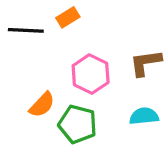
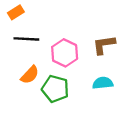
orange rectangle: (68, 17) -> (16, 12), moved
black line: (26, 30) -> (26, 39), moved

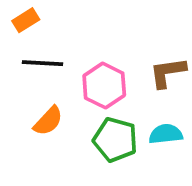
green pentagon: (55, 89) -> (115, 140), moved

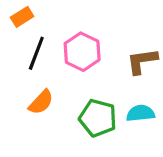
black line: (43, 63) -> (36, 53), turned -72
pink hexagon: (104, 86) -> (82, 52), moved

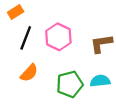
green pentagon: (98, 118) -> (70, 84), turned -30

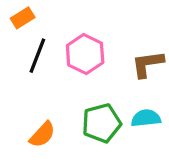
orange semicircle: (29, 73) -> (42, 135), moved

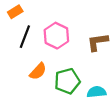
cyan semicircle: (146, 118) -> (97, 92), moved
orange semicircle: (42, 135) -> (38, 71), moved

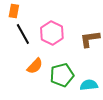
orange rectangle: (15, 12) -> (14, 11), turned -48
black line: (25, 37) -> (23, 34), turned -50

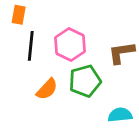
black line: (23, 34) -> (31, 46), turned 35
green pentagon: (62, 75) -> (85, 81), moved

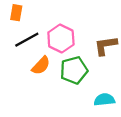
black line: (31, 46) -> (27, 40), turned 55
orange semicircle: (47, 89) -> (41, 66), moved

